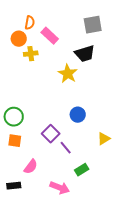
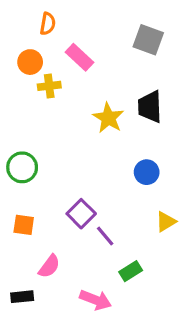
orange semicircle: (30, 23) -> (48, 24), moved
gray square: (93, 25) -> (148, 40), turned 30
black trapezoid: (85, 54) -> (150, 107), moved, turned 105
blue circle: (78, 115) -> (147, 172), moved
green circle: (14, 117) -> (22, 167), moved

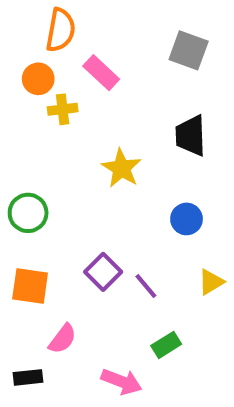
orange semicircle: (48, 24) -> (61, 30), size x1.5
yellow star: (108, 118) -> (121, 168), moved
orange square: (24, 225) -> (30, 286), size x1.4
purple line: (105, 236) -> (146, 286), moved

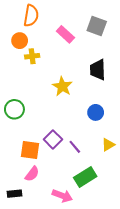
pink rectangle: (101, 73) -> (65, 34), moved
orange square: (30, 286) -> (30, 150), moved
green rectangle: (166, 345) -> (85, 177), size x1.5

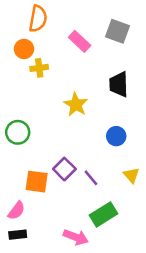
yellow triangle: (108, 145) -> (131, 175), turned -40
pink semicircle: (32, 174) -> (16, 211), moved

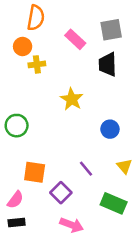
gray square: (117, 31) -> (111, 30), turned -30
black trapezoid: (119, 84) -> (108, 64), moved
purple square: (64, 169) -> (61, 193), moved
green rectangle: (104, 214) -> (114, 203), moved, turned 55

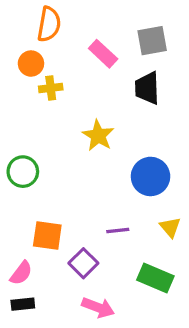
blue circle: (110, 129) -> (151, 176), size x1.5
purple line: (86, 169) -> (118, 231), turned -56

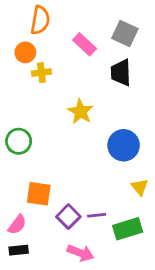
gray square: (152, 41) -> (125, 34), turned 35
purple line: (118, 231) -> (97, 215), moved
green rectangle: (155, 278) -> (128, 229), turned -40

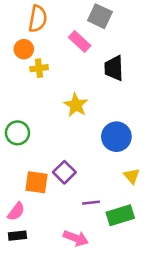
gray square: (125, 34) -> (100, 16), moved
purple square: (68, 217) -> (64, 172), moved

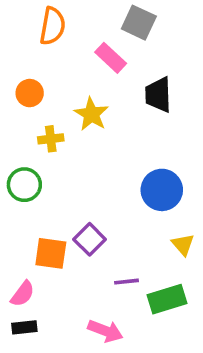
orange circle: (24, 49) -> (30, 93), moved
yellow cross: (39, 68) -> (51, 139), moved
yellow star: (76, 105) -> (91, 114), moved

